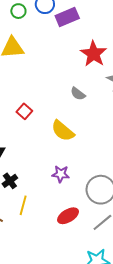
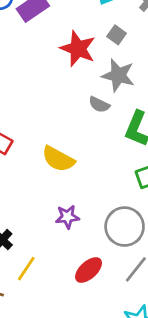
gray semicircle: (78, 94) -> (99, 105), moved
yellow line: (23, 205) -> (26, 269), turned 30

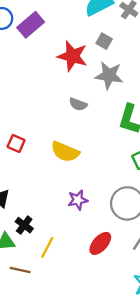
gray semicircle: (99, 105) -> (78, 104), moved

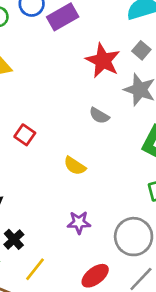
red square: (16, 143) -> (25, 135), moved
yellow semicircle: (65, 152) -> (75, 166), size x0.7

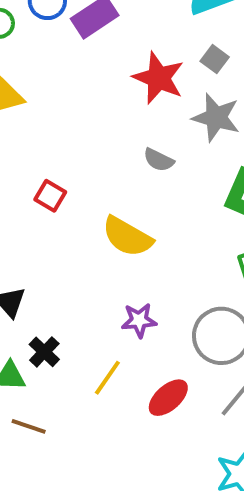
yellow semicircle: (75, 166) -> (127, 237), size x1.5
yellow line: (35, 269) -> (107, 378), moved

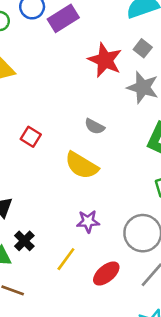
gray semicircle: (159, 160) -> (95, 126), moved

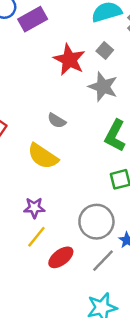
purple star: (88, 221) -> (34, 208), moved
yellow line: (66, 259) -> (36, 237), moved

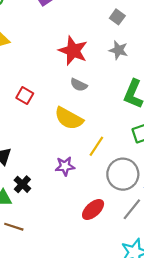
red star: (69, 60) -> (73, 51), moved
gray star: (103, 87) -> (119, 50), size x0.7
yellow line: (36, 237) -> (96, 146), moved

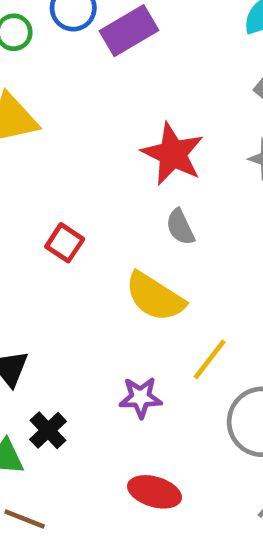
gray semicircle: (79, 85) -> (180, 227), turned 35
red ellipse: (93, 210) -> (154, 492), moved, turned 55

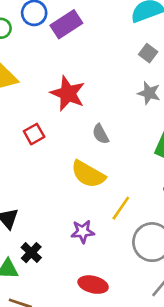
red star: (173, 154) -> (68, 93), moved
red square: (65, 243) -> (34, 134), moved, turned 30

